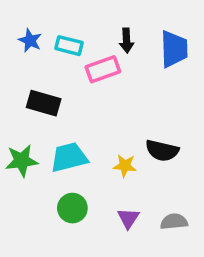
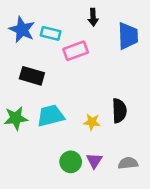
blue star: (30, 40) -> (22, 30), size x1.5
black arrow: (127, 40) -> (93, 17), moved
black semicircle: (162, 151) -> (119, 111), turned -105
green circle: (72, 208) -> (71, 162), moved

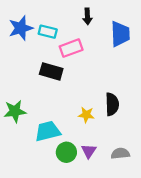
blue star: (22, 30) -> (21, 28), turned 30
black rectangle: (32, 76) -> (51, 71), moved
cyan trapezoid: (51, 116) -> (48, 131), moved

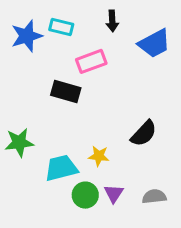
cyan rectangle: (48, 32) -> (61, 27), moved
blue trapezoid: (120, 34) -> (154, 43), turned 64
black semicircle: (112, 104) -> (144, 134), turned 45
yellow star: (86, 115) -> (99, 156), moved

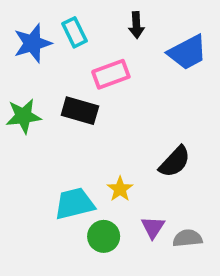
cyan rectangle: (61, 27) -> (74, 32), turned 50
green star: (19, 143) -> (23, 116), moved
yellow star: (99, 156) -> (120, 189), turned 30
purple triangle: (114, 194) -> (153, 227), moved

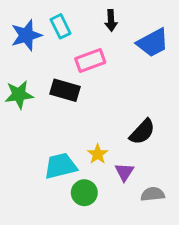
purple triangle: (153, 227) -> (124, 172), moved

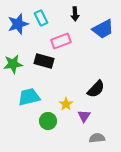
cyan trapezoid: (61, 166) -> (29, 97), moved
green circle: (84, 193) -> (48, 121), moved
gray semicircle: (153, 194) -> (97, 138), moved

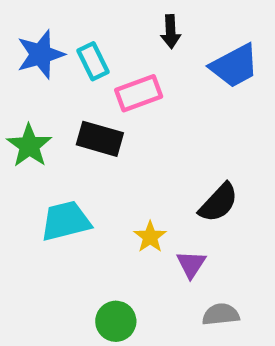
cyan rectangle: (41, 18) -> (93, 61), moved
green star: (13, 64) -> (29, 146), turned -30
green circle: (48, 121) -> (116, 321), moved

